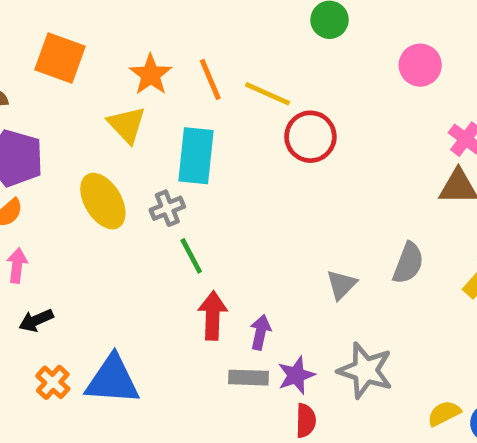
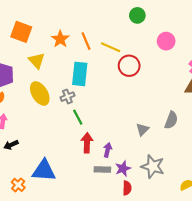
pink circle: (420, 65) -> (166, 41), moved
yellow triangle: (127, 125) -> (37, 61), moved
orange cross: (53, 382) -> (18, 185), moved

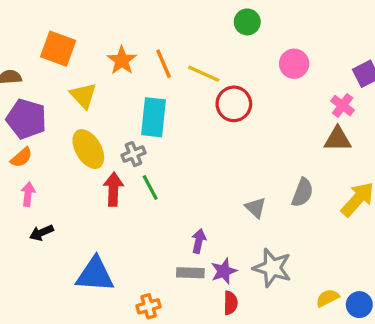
gray triangle: (142, 129) -> (256, 208), turned -32
red arrow: (87, 143) -> (113, 189), moved
orange cross: (18, 185) -> (149, 306), moved, turned 32

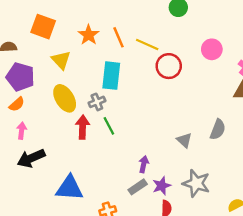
pink circle: (294, 64) -> (212, 49), moved
black arrow: (41, 233) -> (31, 158), size x1.6
gray rectangle: (190, 273) -> (138, 187), turned -36

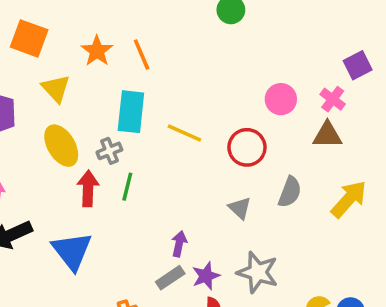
yellow line: (147, 45) -> (184, 133), moved
pink circle: (212, 49) -> (281, 99), moved
red circle: (169, 66) -> (247, 147), moved
green line: (109, 126) -> (127, 187), turned 42
blue triangle: (69, 188) -> (72, 251), moved, turned 48

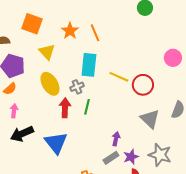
red circle: (247, 147) -> (143, 85), moved
gray triangle: (240, 208) -> (150, 119), size x1.5

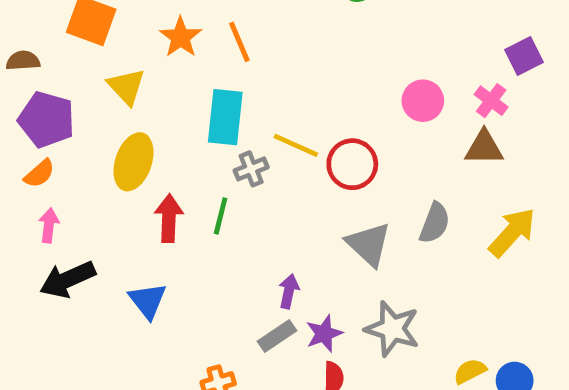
yellow ellipse: (50, 84) -> (133, 162), turned 50
gray cross: (77, 87) -> (251, 169), moved
blue triangle: (56, 143) -> (148, 301), size x0.7

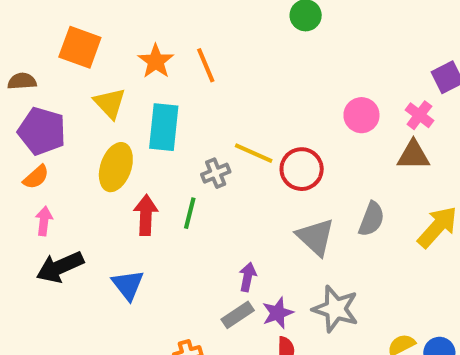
cyan rectangle: (225, 117) -> (164, 127), moved

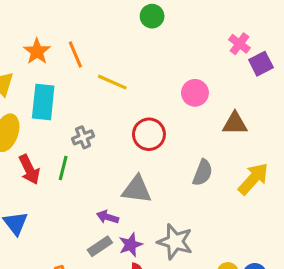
pink cross: (419, 115) -> (239, 44), moved
yellow line: (254, 153) -> (112, 82), moved
red arrow: (146, 215) -> (29, 170), turned 152
gray triangle: (316, 237) -> (137, 189), moved, turned -36
purple arrow: (248, 277) -> (108, 217), turned -85

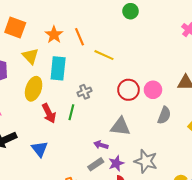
pink circle: (195, 93) -> (153, 90), moved

